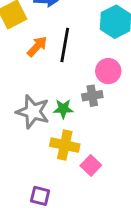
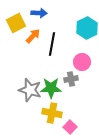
orange arrow: (37, 46) -> (33, 36), moved
green star: (63, 109) -> (51, 88), size x1.5

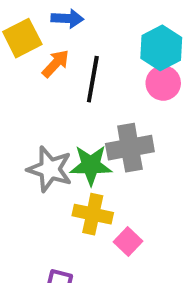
pink circle: (82, 62) -> (163, 83), moved
gray cross: (71, 79) -> (130, 148), size x1.6

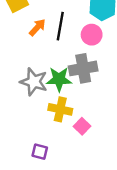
orange arrow: (56, 64) -> (37, 27), moved
pink circle: (163, 83) -> (92, 35), moved

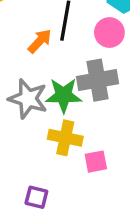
orange arrow: (37, 27) -> (40, 41), moved
pink square: (82, 126) -> (96, 162), turned 35

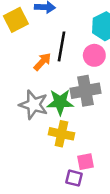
pink square: (96, 162) -> (85, 162), moved
purple square: (36, 197) -> (74, 178), moved

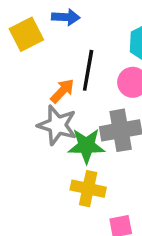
gray star: (34, 105) -> (57, 125), moved

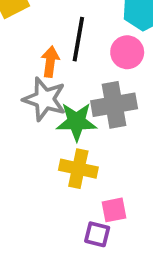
orange arrow: (62, 91) -> (50, 62), turned -36

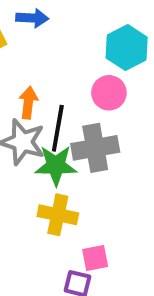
black line: (78, 39) -> (58, 128), moved

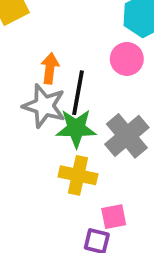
gray cross: (95, 148) -> (127, 136), moved, turned -30

